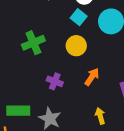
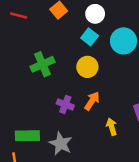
orange arrow: (92, 77) -> (92, 101), moved
yellow arrow: (100, 116) -> (112, 127), moved

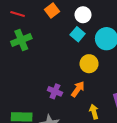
green cross: (42, 64) -> (21, 40), moved
yellow circle: (87, 67) -> (89, 64), moved

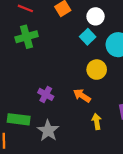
orange arrow: (78, 89) -> (82, 96), turned -98
purple cross: (55, 91) -> (46, 94), moved

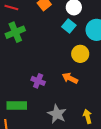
yellow arrow: (97, 122) -> (87, 116), moved
gray star: (48, 131) -> (57, 114), moved

